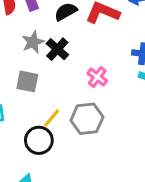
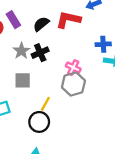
black cross: (57, 49) -> (40, 53), turned 35
gray hexagon: (87, 119) -> (73, 84), moved

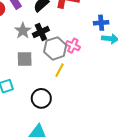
gray hexagon: (73, 84) -> (55, 48), moved
yellow line: (45, 104) -> (60, 70), moved

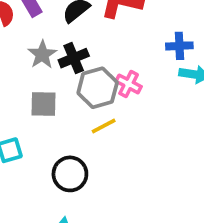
yellow line: (60, 70) -> (104, 126), turned 32

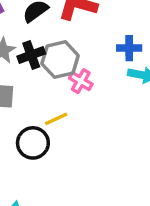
gray hexagon: (98, 88) -> (60, 60), moved
black circle: (70, 174) -> (33, 143), moved

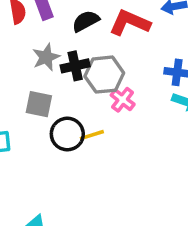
black circle: (33, 143) -> (67, 134), moved

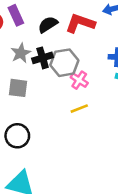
black circle: (67, 134) -> (17, 136), moved
yellow line: (92, 135) -> (79, 109), moved

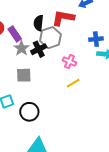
purple rectangle: (16, 15) -> (15, 34), moved
black semicircle: (48, 24) -> (39, 23), turned -42
gray hexagon: (64, 63) -> (50, 38), moved

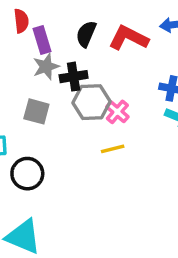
gray hexagon: (50, 38) -> (91, 102), moved

